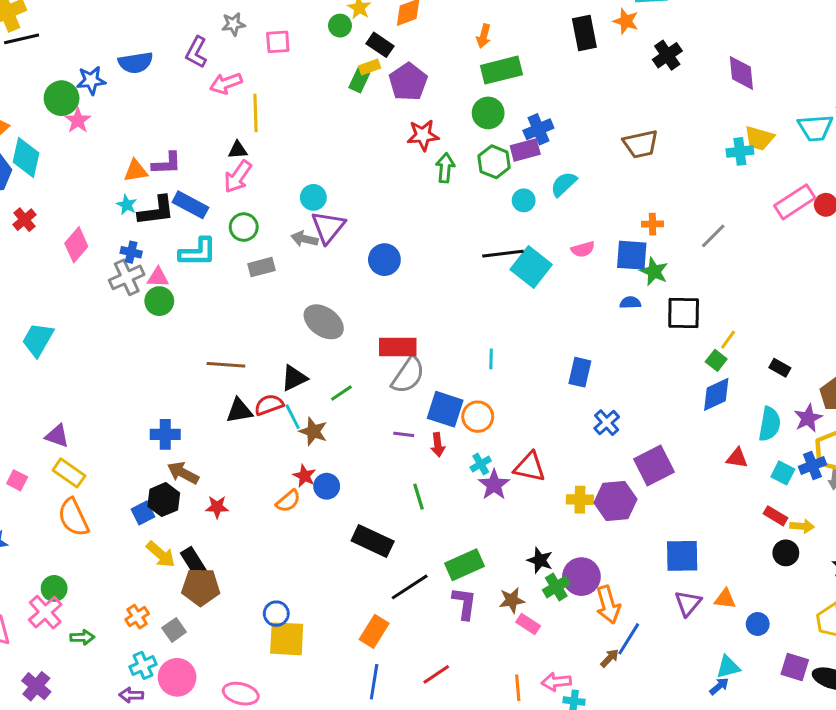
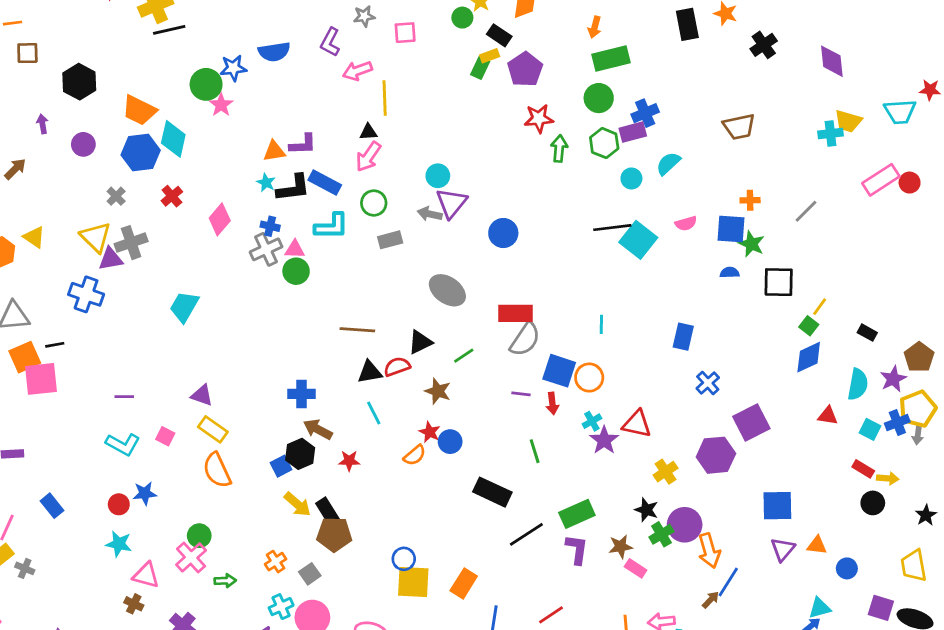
cyan line: (293, 417) -> (374, 413), moved
yellow cross: (580, 500) -> (666, 472), moved, turned -35
orange rectangle: (374, 631) -> (464, 583), moved

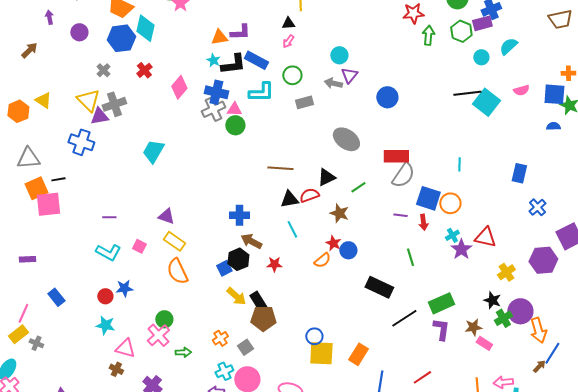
pink arrow: (368, 157) -> (288, 41), size x0.6
purple triangle: (451, 203) -> (349, 75), size x0.7
blue cross: (270, 226) -> (216, 92), size x1.6

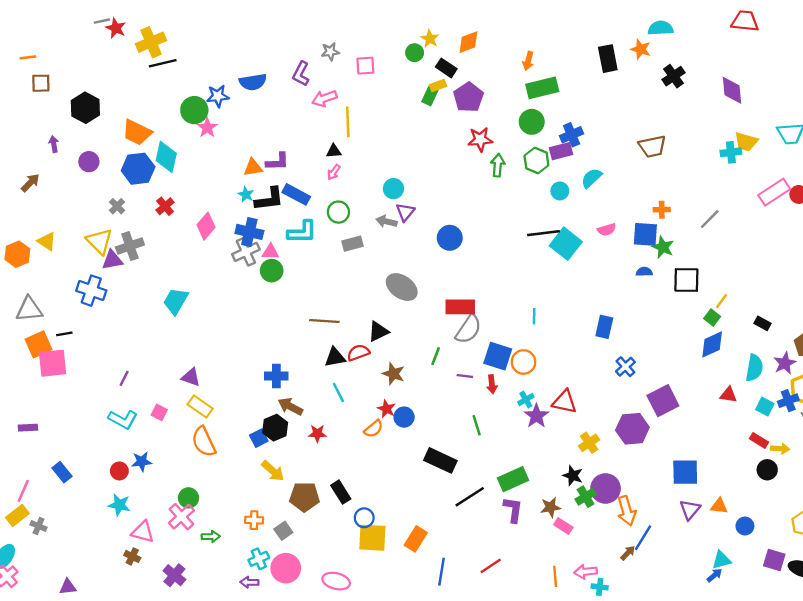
green line: (358, 187) -> (436, 356), moved, turned -35
purple line: (109, 217) -> (124, 378), turned -64
black rectangle: (258, 301) -> (341, 492), moved
orange cross: (220, 338) -> (254, 520), turned 35

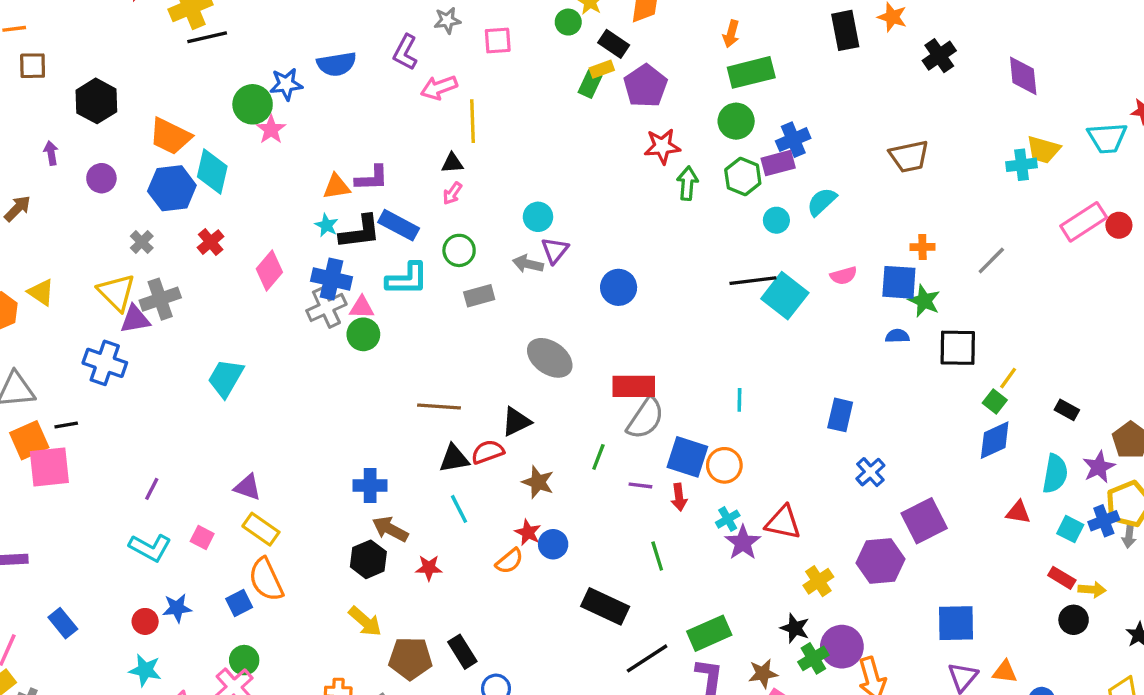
blue square: (259, 438) -> (239, 603), moved

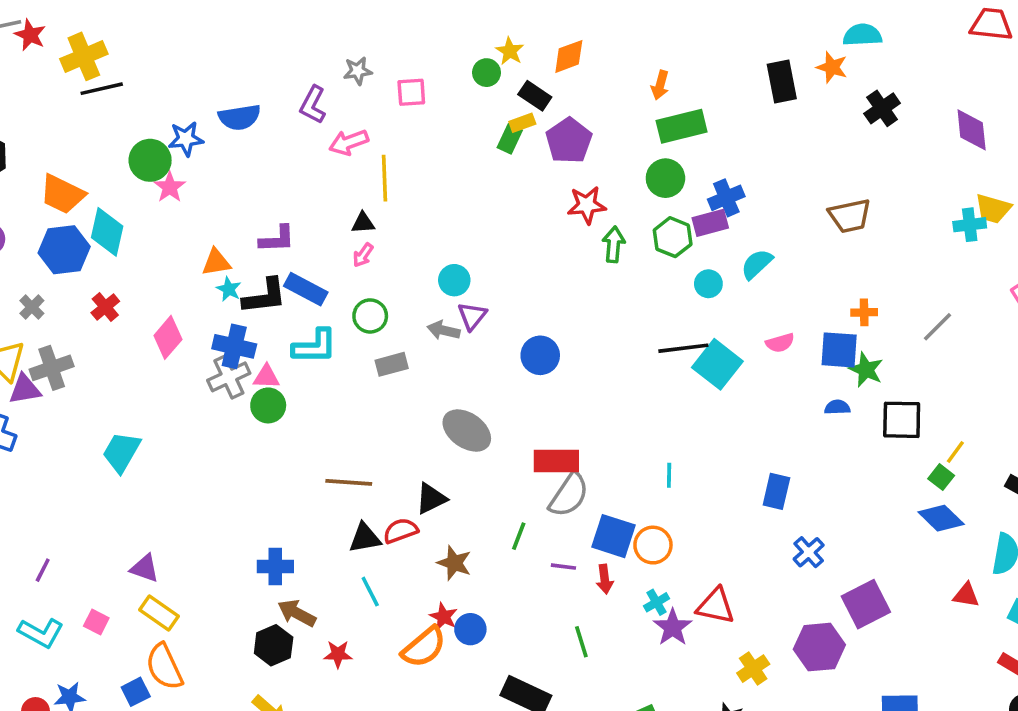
orange triangle: (337, 187) -> (216, 262), moved
blue diamond: (995, 440) -> (941, 518), turned 69
orange semicircle: (509, 561) -> (424, 647), size x1.5

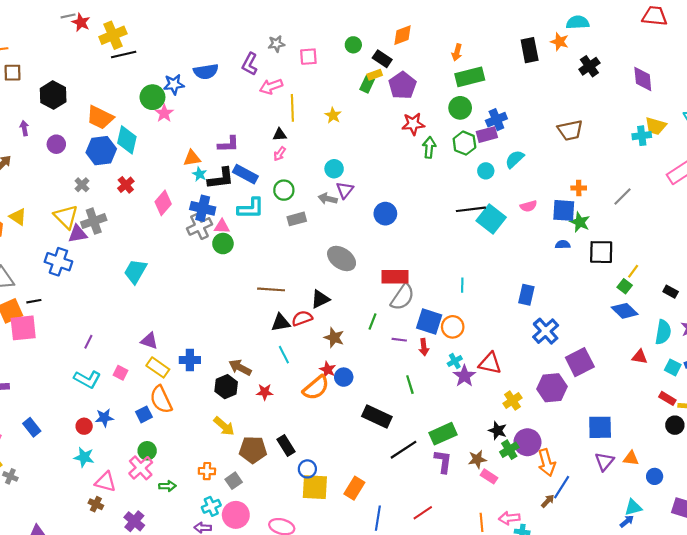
yellow star: (510, 51) -> (333, 115), moved
blue cross: (809, 552) -> (546, 331), size x1.4
blue cross: (275, 567) -> (190, 360), moved

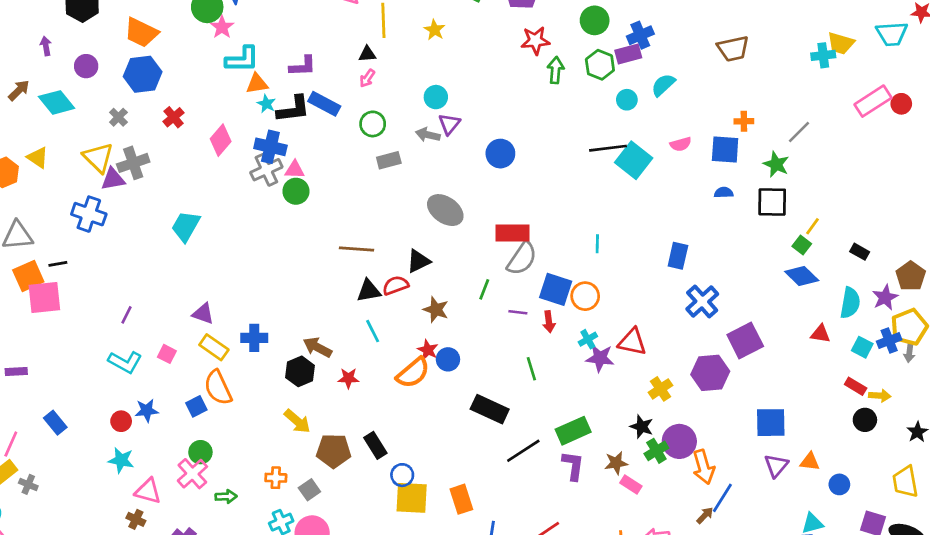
cyan diamond: (127, 140) -> (57, 102), moved, turned -52
cyan L-shape: (251, 208) -> (242, 59), moved
green star: (580, 222) -> (776, 164), moved
purple star: (464, 376) -> (600, 358), turned -30
orange rectangle: (354, 488) -> (461, 499), turned -50

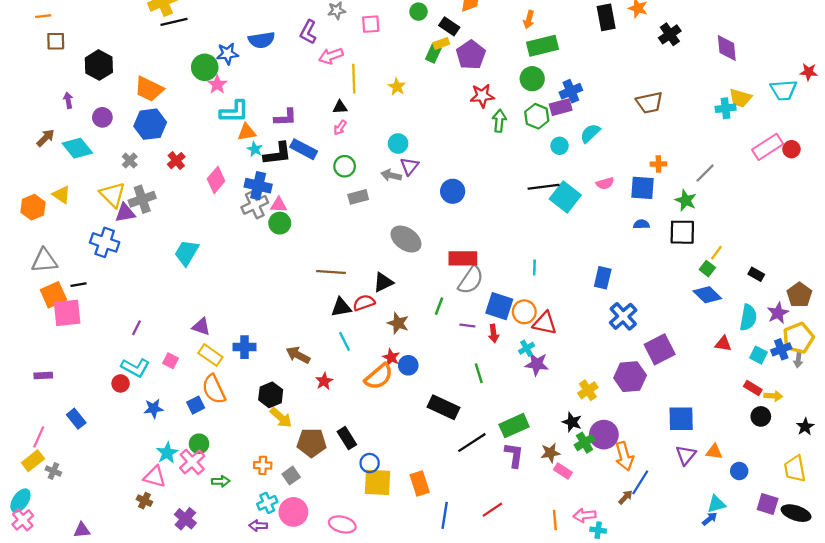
red triangle: (632, 342) -> (545, 323), moved
black hexagon: (300, 371) -> (271, 395), moved
red star: (348, 378) -> (324, 381), turned -30
red circle: (121, 421) -> (121, 383), moved
cyan star: (121, 460) -> (167, 453), moved, turned 30

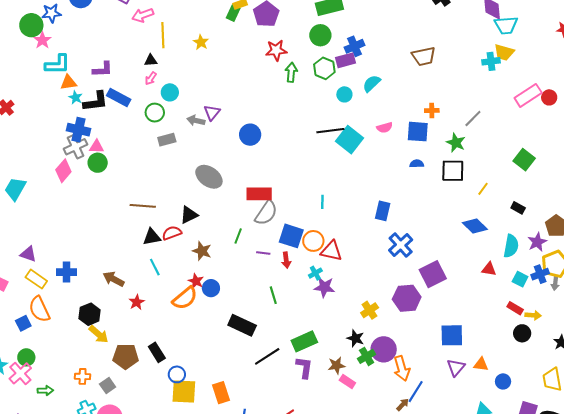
cyan trapezoid: (784, 90) -> (506, 25), moved
cyan circle: (398, 144) -> (170, 92), moved
pink diamond: (216, 180) -> (63, 171), moved
green square: (707, 269) -> (524, 160), moved, size x1.5

